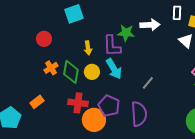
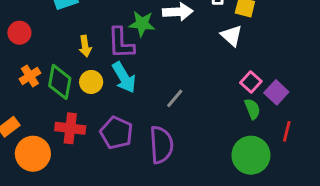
orange circle: (94, 120) -> (33, 154), moved

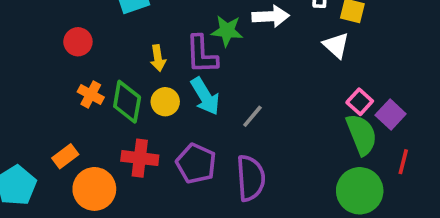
orange cross: (30, 76) -> (91, 94), turned -30
gray line: (175, 98) -> (252, 116), moved
green semicircle: (252, 109) -> (362, 134), size x1.6

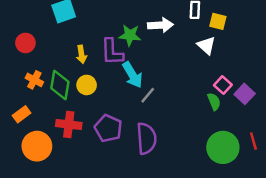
cyan arrow: (205, 96) -> (132, 75), moved
green semicircle: (362, 134) -> (214, 102), moved, size x0.6
orange rectangle: (65, 156) -> (22, 114), moved
red line: (403, 162) -> (253, 141), moved, turned -30

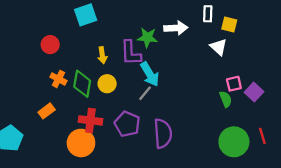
pink square: (223, 85) -> (234, 84), turned 35
gray line: (148, 95) -> (145, 93), moved
orange circle: (37, 146) -> (81, 143), moved

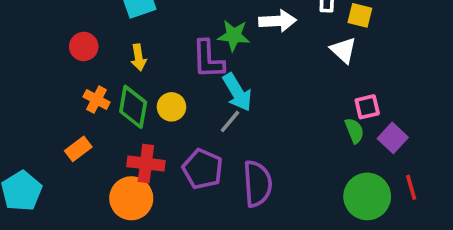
yellow arrow: (102, 55) -> (139, 57), moved
purple square: (254, 92) -> (393, 138), moved

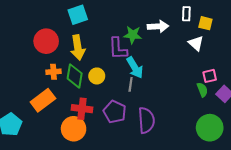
red circle: (84, 46) -> (46, 41), size x1.5
yellow arrow: (139, 57) -> (78, 47), size x1.6
orange cross: (97, 100) -> (54, 72), turned -32
gray line: (230, 121) -> (131, 84), turned -32
orange rectangle: (78, 149) -> (43, 100), size x1.6

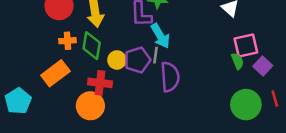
yellow circle: (97, 76) -> (117, 60), moved
pink square: (210, 76) -> (246, 46), size x1.5
purple pentagon: (115, 112) -> (137, 60), moved, turned 30
purple semicircle: (146, 120) -> (170, 77), moved

